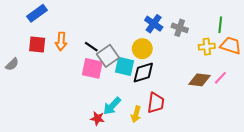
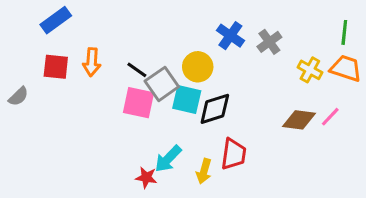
green line: (220, 25) -> (344, 32), moved
gray cross: (180, 28) -> (269, 42), turned 35
yellow cross: (207, 47) -> (310, 70), turned 35
yellow circle: (142, 49) -> (198, 67), moved

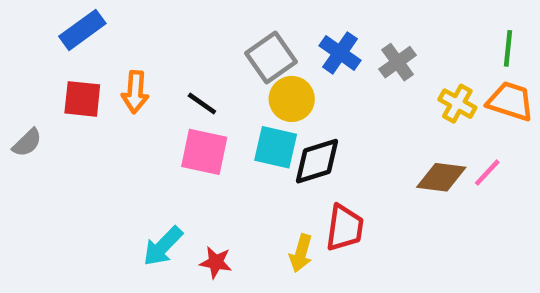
gray square: (162, 84) -> (271, 58), moved
cyan arrow: (168, 159) -> (163, 246), moved

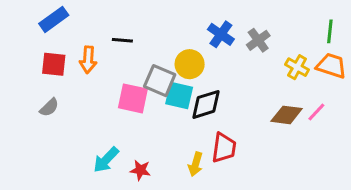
gray square: (271, 58) -> (160, 81), moved, turned -32
black line: (202, 104) -> (122, 40), moved, turned -30
gray semicircle: (27, 143) -> (49, 107), moved

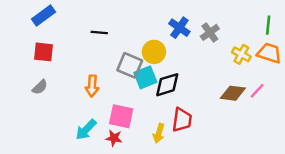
orange arrow: (88, 60) -> (92, 86), moved
cyan square: (179, 96) -> (145, 77), turned -35
pink square: (133, 98) -> (121, 116), moved

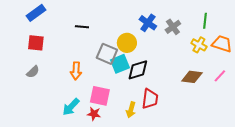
green line: (268, 25) -> (205, 21), moved
pink line: (257, 91) -> (220, 76), moved

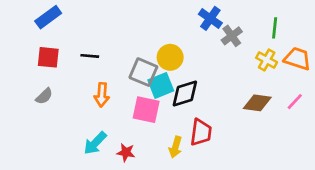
blue cross: (148, 23) -> (210, 18), moved
black line: (82, 27) -> (90, 56), moved
pink square: (100, 96) -> (146, 110), moved

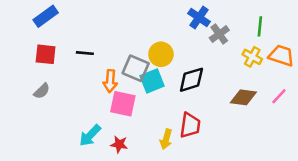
black diamond: (185, 93) -> (191, 80), moved
orange arrow: (102, 95) -> (110, 81), moved
pink square: (146, 110) -> (123, 104), moved

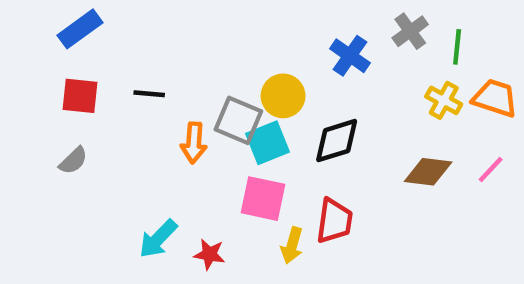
blue cross: (199, 18) -> (350, 56), moved
gray cross: (219, 34) -> (410, 31), moved
pink square: (123, 104) -> (263, 199), moved

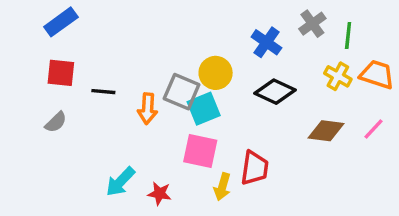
black line: (149, 94) -> (103, 92), moved
black diamond: (337, 141) -> (275, 92), moved, turned 42

